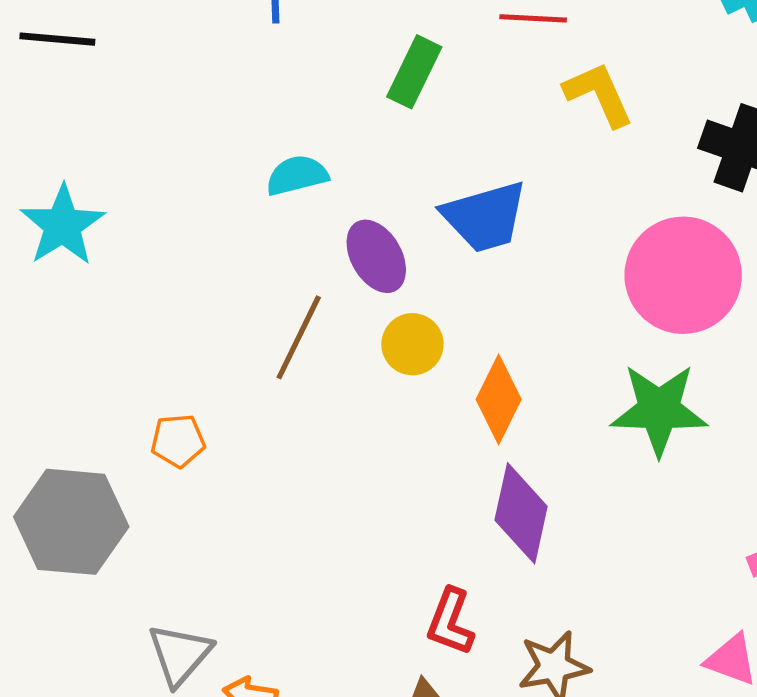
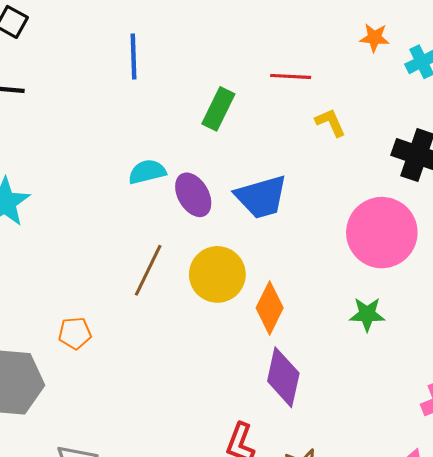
yellow L-shape: (599, 94) -> (330, 123), size x0.7
purple ellipse: (376, 256) -> (193, 195), moved
yellow circle: (412, 344) -> (217, 274), size x1.5
green star: (659, 410) -> (367, 314), size x0.6

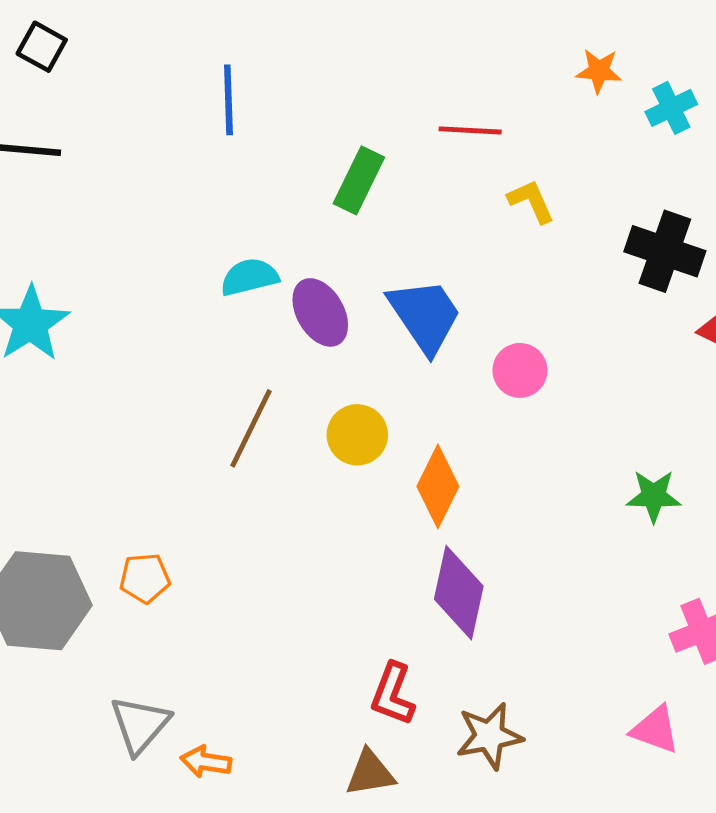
blue trapezoid: (261, 197) -> (425, 316), turned -108
pink circle: (382, 233) -> (520, 370), moved, size x0.5
yellow circle: (217, 274) -> (357, 435), size x0.7
green star: (367, 314) -> (654, 496), moved
orange pentagon: (75, 333) -> (145, 578), moved

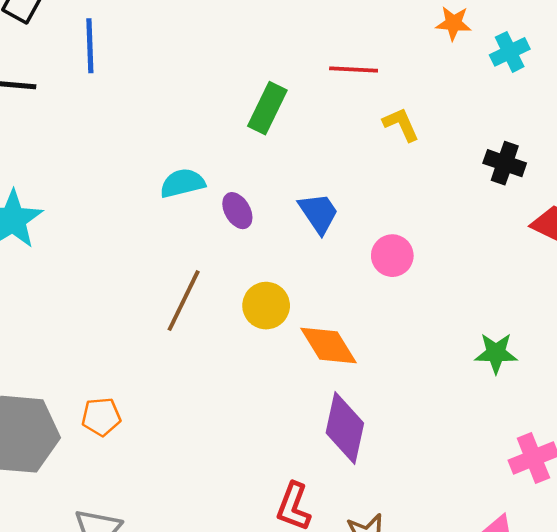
blue line: (228, 100) -> (90, 46), moved
black cross: (665, 251) -> (505, 163), size x0.7
purple ellipse: (320, 312) -> (237, 211), size x0.7
blue trapezoid: (425, 316) -> (319, 213), size x0.7
orange diamond: (438, 486) -> (329, 346), turned -58

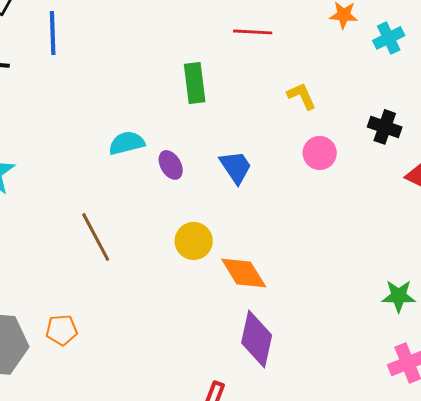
red line: (354, 69) -> (253, 32), moved
green rectangle: (267, 108) -> (195, 83), turned -33
pink circle: (392, 256) -> (320, 153), moved
brown line: (184, 301) -> (96, 237), moved, turned -54
green star: (496, 353) -> (399, 296), moved

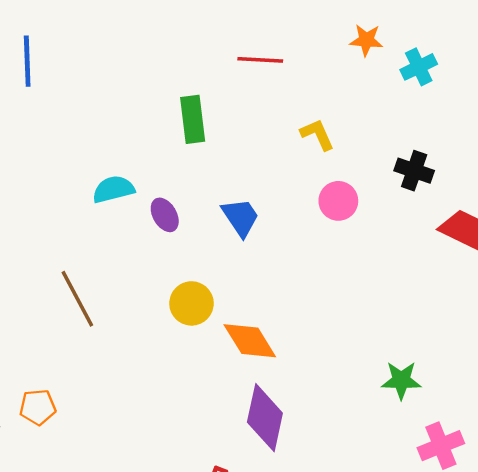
green star: (399, 296) -> (401, 380), moved

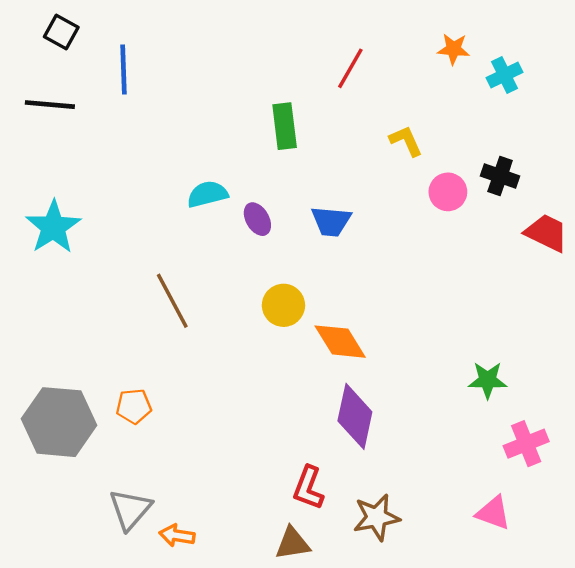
red line: (260, 60) -> (350, 68), turned -63
pink circle: (338, 201) -> (448, 192), moved
blue trapezoid: (240, 217) -> (331, 221), turned 129

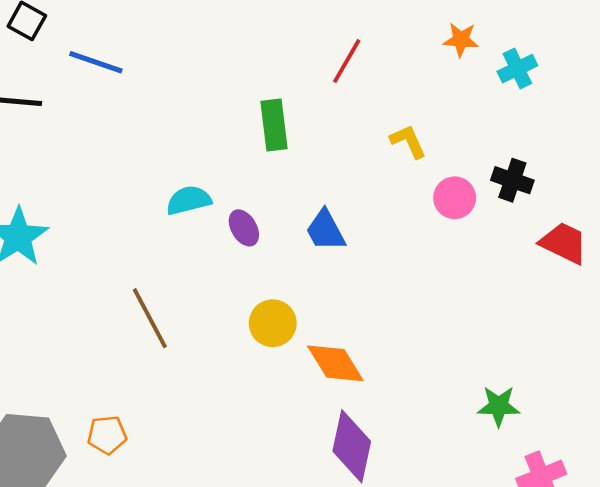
blue line: (124, 69) -> (96, 62), turned -69
blue trapezoid: (331, 221) -> (325, 230), turned 57

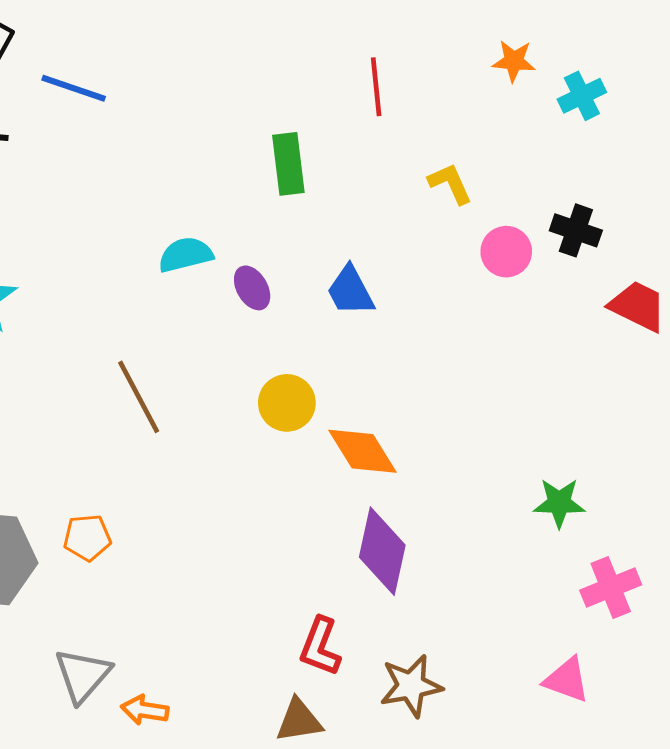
red line: (347, 61) -> (376, 87), turned -36

